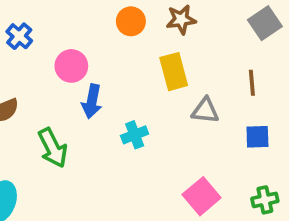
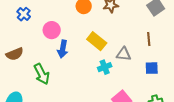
yellow rectangle: (174, 72) -> (97, 41), moved, turned -36
cyan cross: (135, 135) -> (105, 67), moved

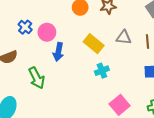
blue cross: (24, 14) -> (25, 27), moved
gray triangle: (124, 54) -> (124, 37), moved

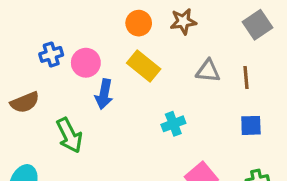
blue cross: (25, 27) -> (51, 54), turned 32
yellow rectangle: (94, 44) -> (144, 66), moved

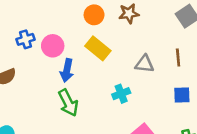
gray triangle: (208, 71) -> (144, 64), moved
green arrow: (69, 135) -> (68, 103), moved

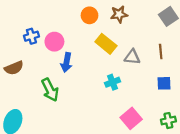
yellow rectangle: (98, 48) -> (106, 44), moved
green arrow: (68, 103) -> (50, 90), moved

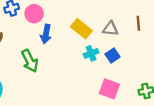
yellow rectangle: (106, 44) -> (81, 29), moved
blue square: (164, 83) -> (113, 56), moved, turned -32
pink square: (131, 118) -> (109, 89), turned -30

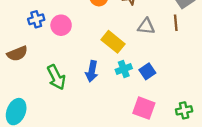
brown line: (138, 23) -> (176, 23), moved
gray triangle: (110, 29) -> (146, 26), moved
blue arrow: (46, 34) -> (92, 71), moved

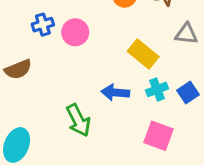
blue arrow: (92, 71) -> (115, 93), turned 84
green arrow: (56, 77) -> (78, 120), moved
pink square: (144, 108) -> (159, 136), moved

